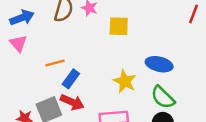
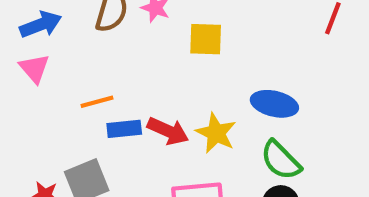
blue rectangle: (71, 79) -> (124, 129), turned 48
red arrow: (72, 102) -> (168, 131), moved

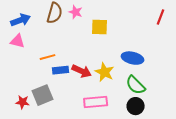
pink triangle: (34, 68) -> (18, 41), turned -35

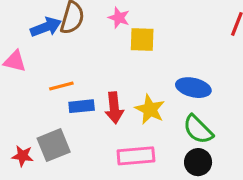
pink star: (76, 12) -> (119, 18), moved
blue arrow: (21, 20) -> (46, 27), moved
red arrow: (82, 71) -> (114, 108), turned 60

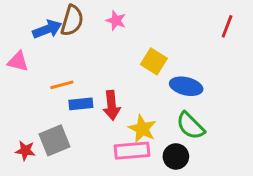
yellow square: (142, 39) -> (154, 61), moved, turned 30
yellow star: (150, 109) -> (142, 129), moved
black circle: (198, 162) -> (176, 156), moved

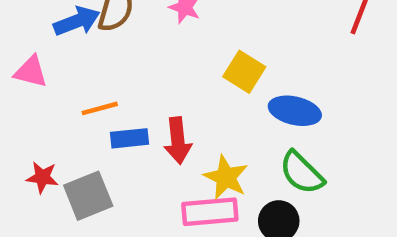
red star: (25, 151) -> (42, 177), moved

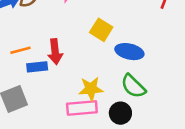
red arrow: (178, 141) -> (55, 52), moved
yellow star: (226, 177) -> (91, 89), turned -30

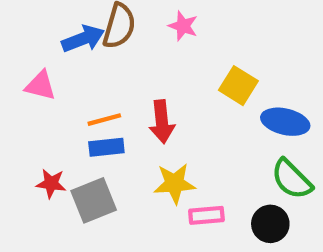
blue rectangle: (37, 67) -> (106, 147), moved
yellow star: (91, 89) -> (175, 183), moved
pink rectangle: (82, 108) -> (206, 215), size x0.7

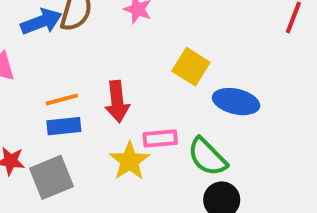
green semicircle: (292, 179) -> (207, 157), moved
yellow star: (175, 183) -> (129, 161), turned -30
pink rectangle: (206, 215) -> (160, 138), moved

